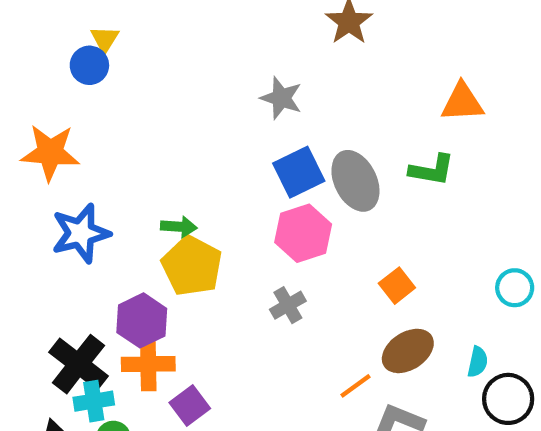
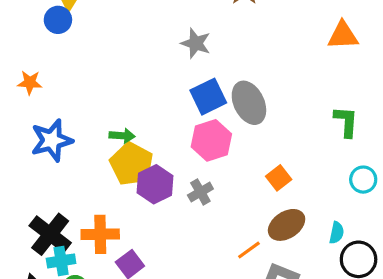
orange triangle: (462, 102) -> (343, 35), moved
orange star: (50, 153) -> (30, 82), size x0.6
green L-shape: (432, 170) -> (346, 122), moved, turned -96
purple hexagon: (142, 320) -> (155, 184), moved

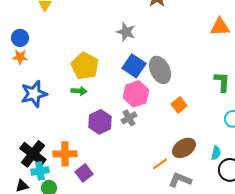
blue circle: (58, 20) -> (20, 38), moved
blue square: (208, 97) -> (134, 66), turned -30
yellow pentagon: (132, 164) -> (85, 66), moved
orange square: (279, 178) -> (179, 105), moved
gray cross: (200, 192) -> (129, 118), moved

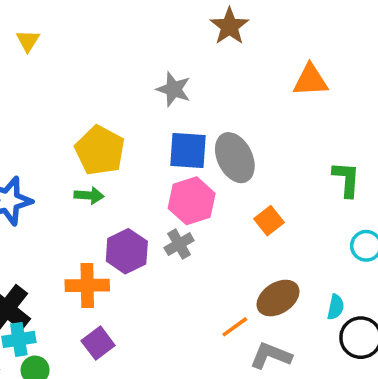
orange triangle: (220, 27) -> (310, 80), moved
blue square: (134, 66) -> (188, 150), turned -30
orange cross: (65, 154) -> (87, 285), moved

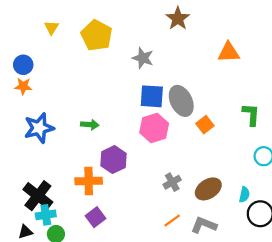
yellow pentagon: (100, 150) -> (97, 35), moved
orange square: (269, 221) -> (205, 125), moved
gray cross: (179, 244) -> (172, 182), moved
orange line: (235, 327) -> (172, 221), moved

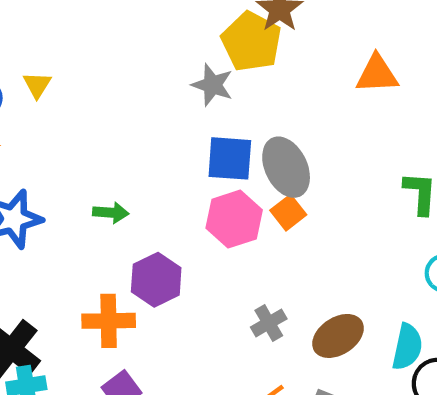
yellow triangle: (51, 28) -> (37, 85), moved
yellow pentagon: (97, 35) -> (251, 42), moved
orange square: (205, 125) -> (288, 213), moved
cyan semicircle: (244, 195) -> (407, 347), size x1.5

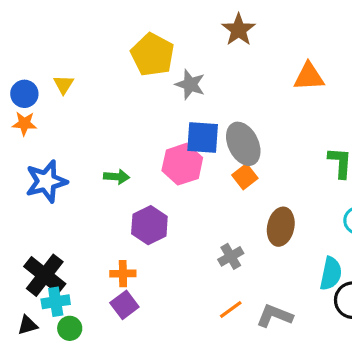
yellow pentagon: (251, 42) -> (153, 55), moved
pink hexagon: (234, 219) -> (182, 164), moved
orange cross: (109, 321) -> (123, 274), moved, size x0.7
brown ellipse: (338, 336) -> (281, 227), moved, turned -45

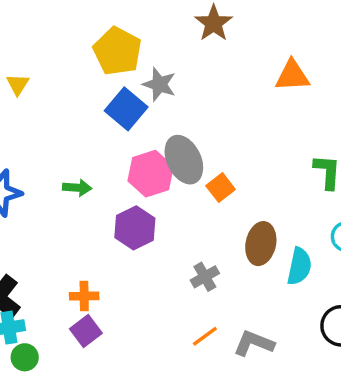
blue square: (203, 138) -> (126, 109), moved, turned 36
gray ellipse: (243, 144) -> (184, 160), moved
purple hexagon: (149, 225) -> (135, 228), moved
cyan semicircle: (331, 274) -> (299, 266), moved

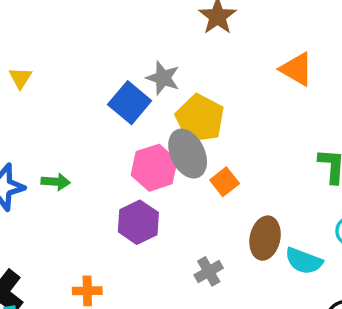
yellow pentagon: (117, 51) -> (200, 118), moved
orange triangle: (292, 76) -> (297, 69), turned 33
green arrow: (77, 188) -> (56, 182), moved
cyan semicircle: (299, 266) -> (304, 261), turned 99

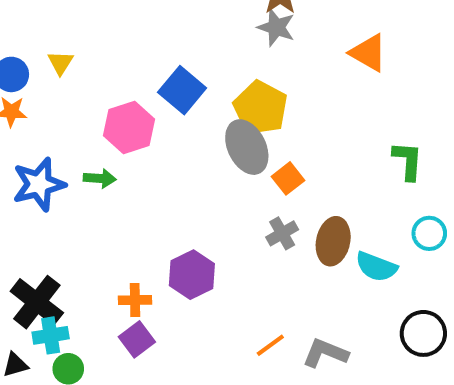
gray star: (163, 78) -> (276, 27), moved
pink hexagon: (154, 168) -> (129, 127), moved
purple hexagon: (138, 222) -> (192, 275), moved
gray cross: (209, 271) -> (282, 233), moved

